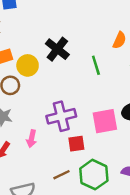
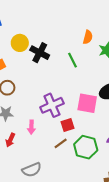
yellow circle: (28, 65) -> (20, 43), moved
pink square: (105, 121) -> (87, 103), turned 30
brown line: (62, 175) -> (61, 143), moved

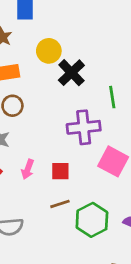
purple cross: (52, 105) -> (84, 127), moved
red square: (68, 125) -> (60, 171), moved

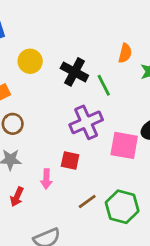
black cross: (71, 73) -> (74, 72), moved
red square: (60, 171) -> (70, 161), moved, turned 30

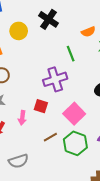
orange semicircle: (125, 53) -> (88, 32), turned 48
black cross: (74, 72) -> (48, 19), moved
pink square: (124, 145) -> (74, 114), moved, turned 30

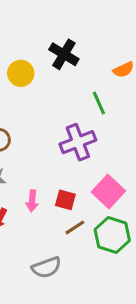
red square: (41, 106) -> (65, 200), moved
gray semicircle: (18, 161) -> (46, 267), moved

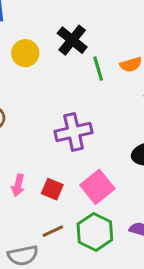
green line: (99, 103) -> (98, 69), moved
brown line: (75, 227) -> (53, 231), moved

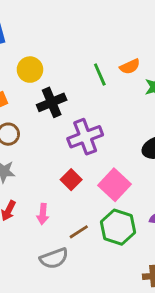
black cross: (72, 40) -> (52, 102), moved, turned 36
pink arrow: (18, 185) -> (43, 214), moved
red square: (52, 189) -> (71, 180), moved, turned 30

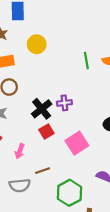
black cross: (52, 102) -> (42, 109), moved, turned -30
purple cross: (85, 137) -> (64, 103), size x0.6
green hexagon: (118, 227) -> (69, 193), moved

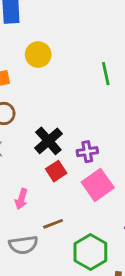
purple cross: (64, 103) -> (87, 152), moved

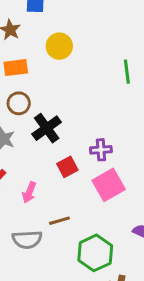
black cross: (48, 141) -> (47, 128), moved

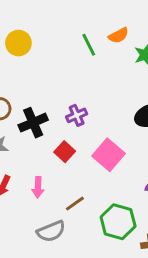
black cross: (47, 128) -> (33, 123), turned 32
purple cross: (101, 150) -> (77, 115), moved

